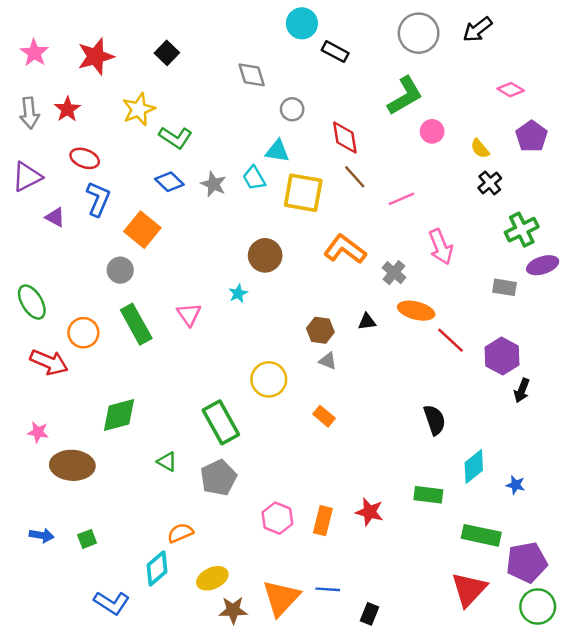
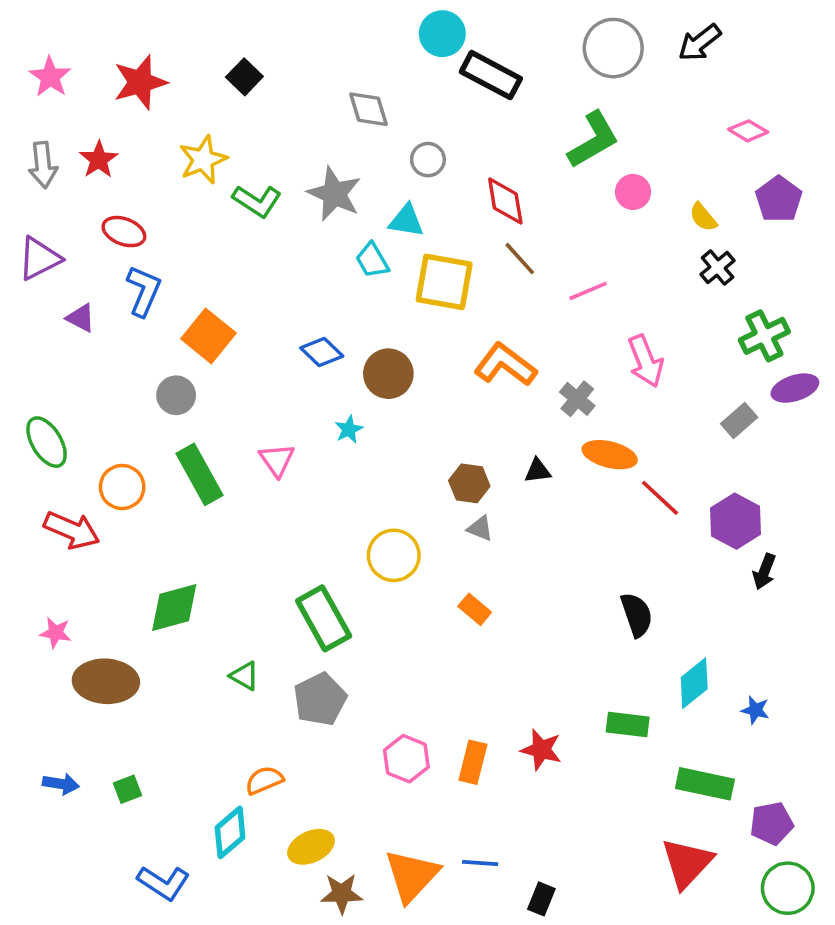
black rectangle: (335, 52) -> (491, 75), size x1.5
blue diamond: (169, 182) -> (322, 352), moved
gray star: (214, 184) -> (334, 194), moved, size x1.4
gray rectangle: (505, 287) -> (739, 420), turned -50
purple pentagon: (527, 562) -> (772, 823), size x0.7

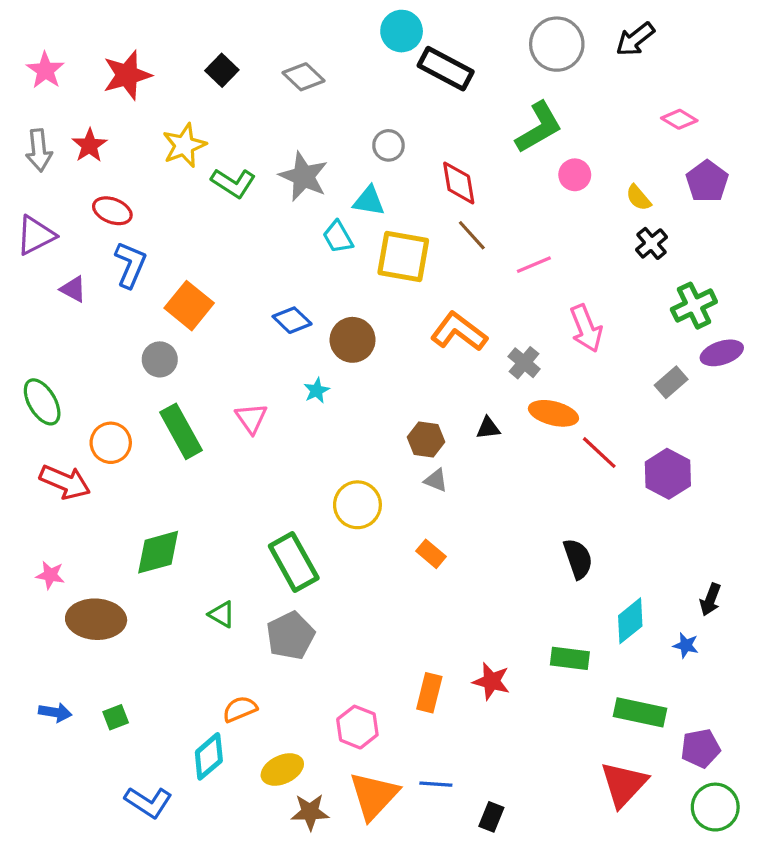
gray diamond: (369, 109) -> (304, 77), moved, turned -30
black arrow: (764, 572) -> (710, 600), moved
pink hexagon: (406, 759) -> (357, 727), moved

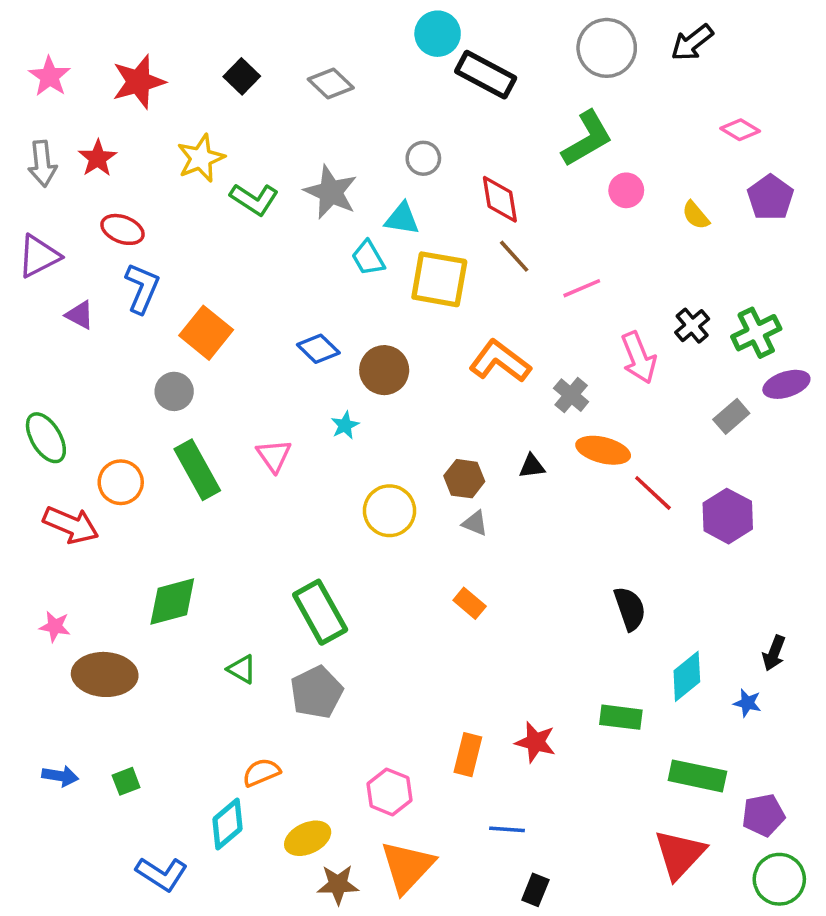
black cross: (652, 243) -> (692, 326), moved
yellow circle: (357, 505) -> (390, 511), moved
blue line: (436, 784) -> (507, 829), moved

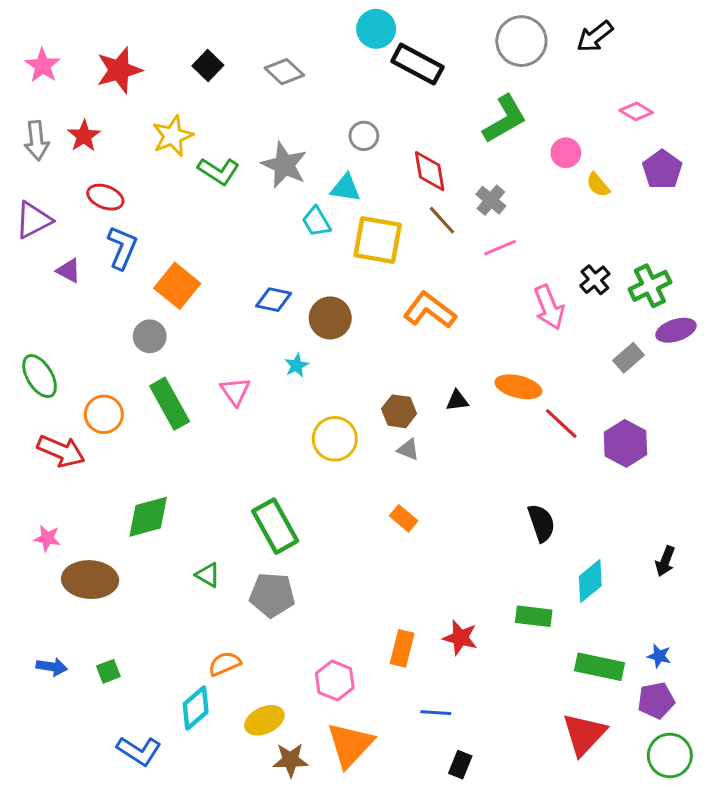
pink circle: (626, 190) -> (566, 153), moved
blue diamond: (318, 349) -> (274, 300), turned -32
gray cross: (571, 395) -> (491, 200), moved
gray pentagon: (317, 692) -> (272, 595), turned 30
blue star: (747, 703) -> (659, 656), moved

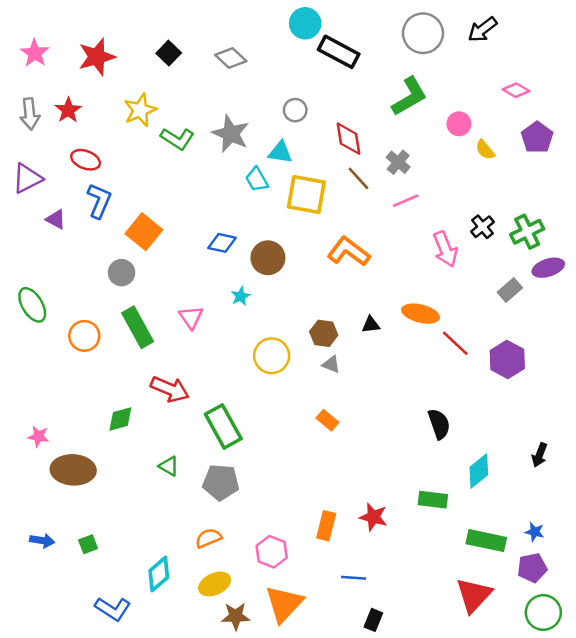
red arrow: (61, 451) -> (170, 389), moved
green diamond: (148, 517) -> (120, 419), size x0.7
orange semicircle: (225, 664) -> (208, 538), moved

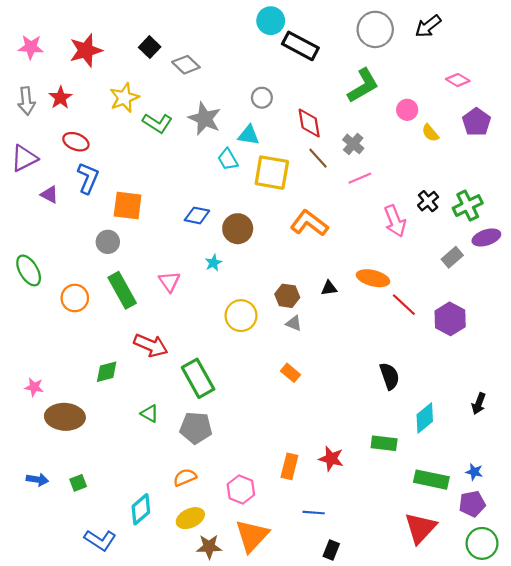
pink star: (35, 53) -> (31, 47), turned -30
gray diamond: (231, 58) -> (186, 65), moved
orange square: (144, 232) -> (128, 206), turned -32

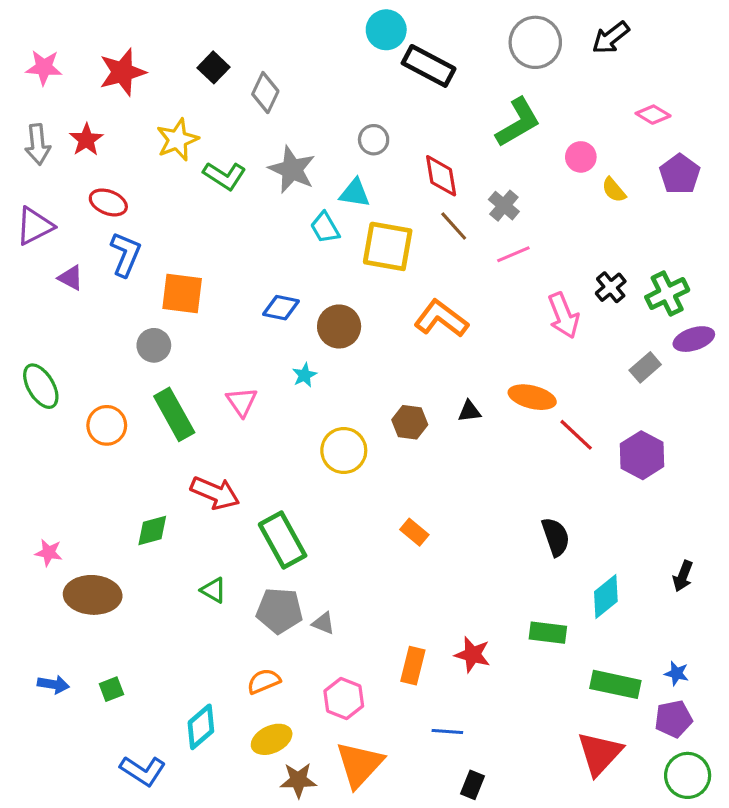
gray diamond: (186, 65) -> (265, 93), turned 72
gray triangle: (294, 323) -> (323, 623), moved

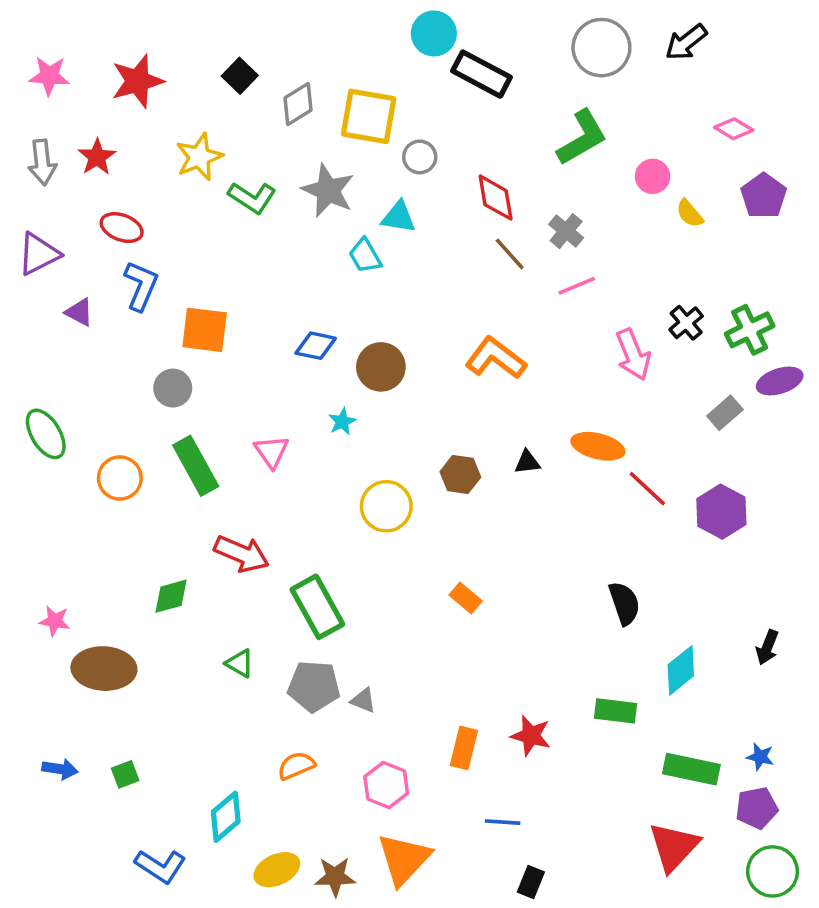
gray diamond: (265, 93) -> (298, 104), turned 33
yellow square: (388, 246) -> (369, 116), moved
yellow ellipse: (272, 739) -> (277, 870), moved

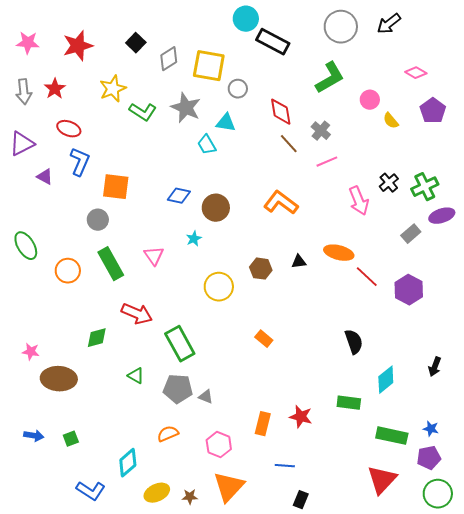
brown star: (335, 877) -> (190, 497), size x0.7

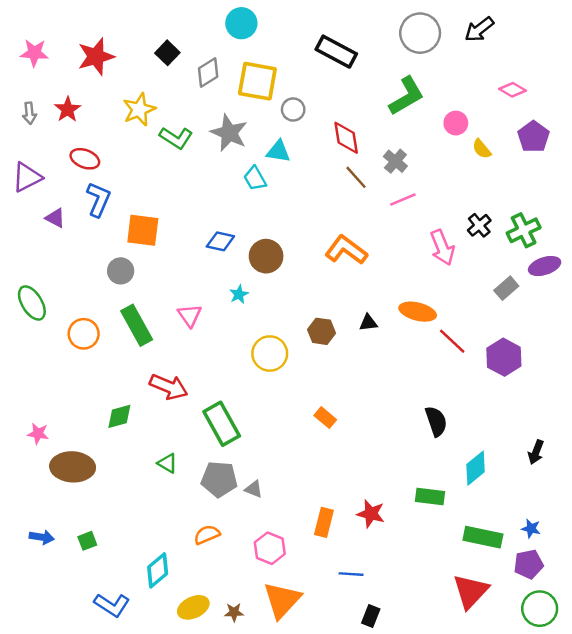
cyan circle: (246, 19) -> (241, 23), moved
gray arrow: (24, 92) -> (29, 113), size x0.7

